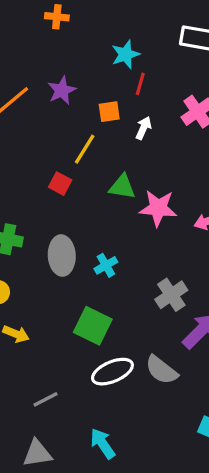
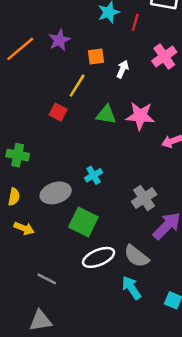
red line: (140, 84) -> (135, 22), moved
pink star: (158, 208) -> (140, 116), moved
gray ellipse: (62, 255) -> (56, 193), moved, turned 76
gray line: (45, 399) -> (47, 279), turned 54
cyan arrow: (103, 444) -> (131, 288), moved

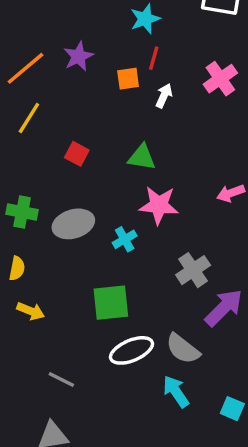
red line: (135, 22) -> (154, 58), moved
yellow line: (77, 86) -> (29, 118), moved
pink star: (140, 116) -> (159, 205), moved
gray ellipse: (56, 193) -> (73, 224), moved
green square: (83, 222) -> (111, 303), turned -32

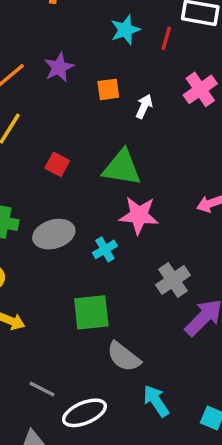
red line: (154, 58) -> (166, 38), moved
green triangle: (142, 157) -> (122, 168), size x1.4
gray semicircle: (183, 349) -> (124, 357), moved
white ellipse: (131, 350) -> (84, 413), moved

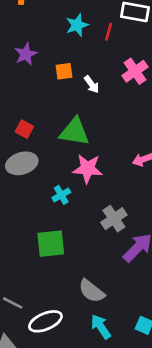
white arrow: (144, 106) -> (92, 84), turned 120
gray ellipse: (54, 234) -> (22, 163), moved
gray semicircle: (124, 357) -> (92, 291), moved
cyan arrow: (156, 401) -> (101, 327), moved

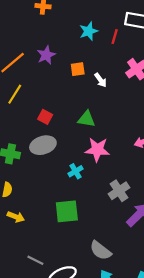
green triangle: (74, 132) -> (86, 119), size x0.7

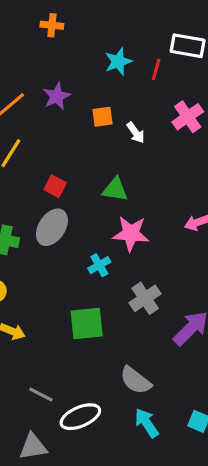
gray ellipse: (43, 145) -> (52, 227), turned -40
gray cross: (119, 191) -> (145, 298), moved

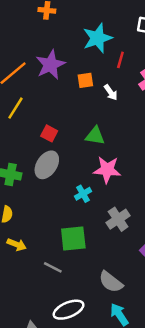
cyan star: (118, 62) -> (97, 38), size x1.4
red line: (156, 69) -> (120, 60), moved
purple star: (57, 96) -> (50, 65), size x1.4
gray line: (41, 395) -> (53, 267), moved

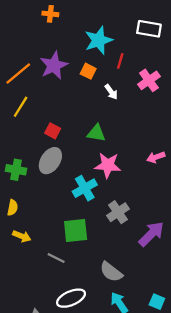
orange square: (85, 80) -> (88, 71), moved, turned 35
cyan cross: (83, 194) -> (85, 188), size x1.5

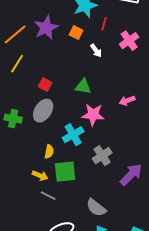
pink arrow: (156, 157) -> (127, 101), moved
yellow semicircle: (13, 208) -> (49, 152), moved
yellow arrow: (22, 236) -> (40, 176), moved

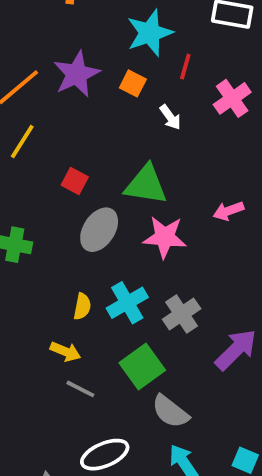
green triangle: (83, 87) -> (146, 185), size x1.4
gray ellipse: (43, 111) -> (99, 230), moved
cyan cross: (73, 135) -> (127, 303), moved
green square: (65, 172) -> (142, 366), moved, turned -30

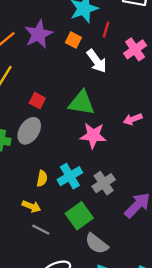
white arrow: (170, 117) -> (97, 61), size x1.5
gray ellipse: (99, 230) -> (29, 131), moved

